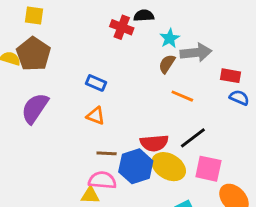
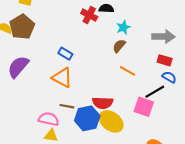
gray arrow: (196, 53) -> (163, 37), moved
orange triangle: (96, 116) -> (62, 78), size x1.5
black line: (193, 138) -> (155, 92), moved
pink square: (208, 169) -> (144, 107), moved
pink semicircle: (102, 180) -> (49, 119), moved

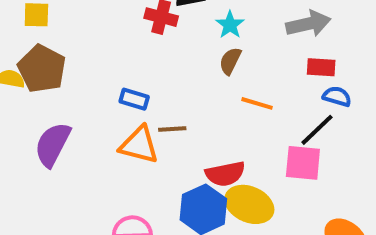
brown line: (67, 106) -> (172, 129), moved

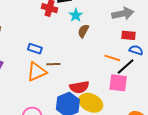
cyan star: (230, 25) -> (76, 15), moved
orange line: (257, 103) -> (112, 58), moved
orange triangle: (139, 145) -> (37, 72), turned -40

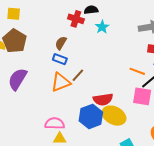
brown semicircle: (83, 31) -> (61, 43), moved
brown line: (53, 64) -> (78, 75), turned -48

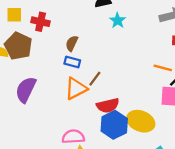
red cross: (76, 19) -> (41, 22), moved
red semicircle: (103, 99) -> (108, 105), moved

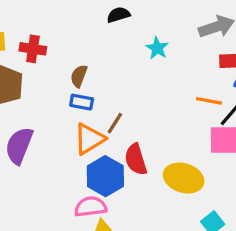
cyan star: (118, 21) -> (157, 48), moved
red semicircle: (108, 105) -> (136, 159), turned 90
blue hexagon: (114, 125) -> (105, 176), moved

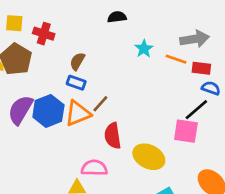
orange line: (209, 101) -> (176, 59), moved
blue hexagon: (105, 176) -> (48, 111), moved
pink semicircle: (91, 207) -> (94, 168), moved

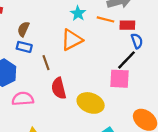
blue semicircle: (211, 88) -> (137, 41), turned 56
brown line: (100, 104) -> (46, 63), turned -56
orange triangle: (78, 113) -> (72, 40), moved
pink semicircle: (94, 168) -> (23, 99), moved

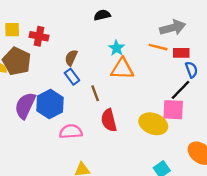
cyan star: (78, 13) -> (116, 48), moved
orange triangle: (72, 40) -> (122, 69), turned 30
blue rectangle: (24, 47) -> (72, 77), turned 40
yellow ellipse: (91, 103) -> (153, 124), moved

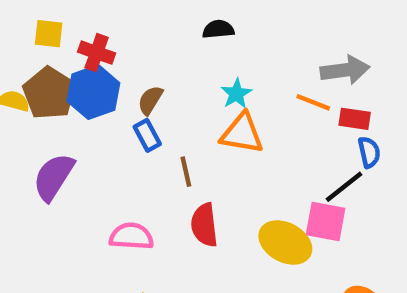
blue hexagon: (50, 104) -> (93, 92), moved

